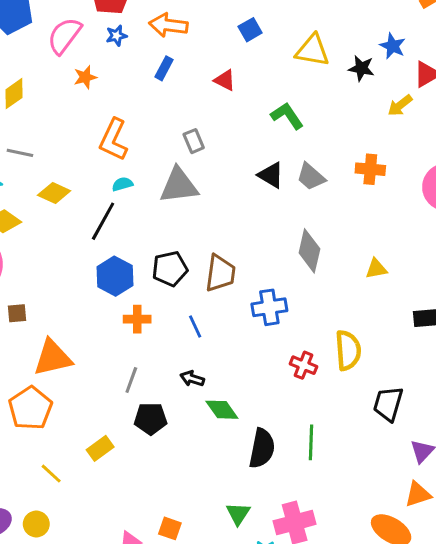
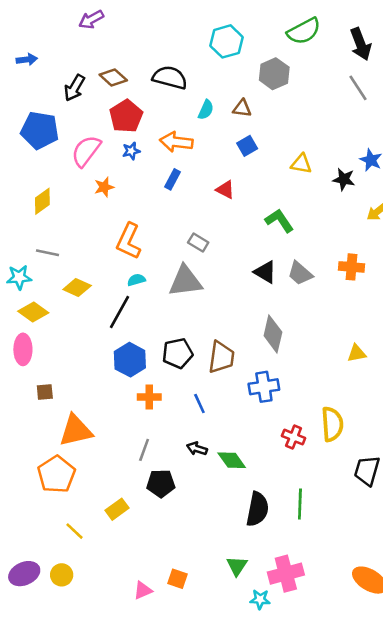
yellow triangle: (312, 50) -> (301, 164), size x0.7
gray rectangle: (194, 141) -> (198, 242), turned -36
gray diamond: (309, 251) -> (273, 334), moved
green diamond: (222, 410) -> (232, 460), moved

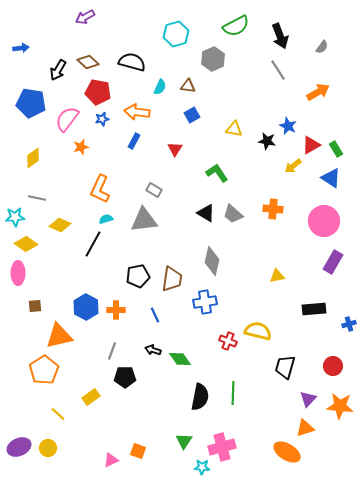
purple arrow: (91, 20) -> (85, 17), moved
red pentagon: (126, 116) -> (98, 92), turned -30
red triangle: (225, 190) -> (175, 149), turned 35
blue hexagon: (130, 360) -> (86, 307), moved
yellow semicircle: (332, 424) -> (258, 331), turned -72

